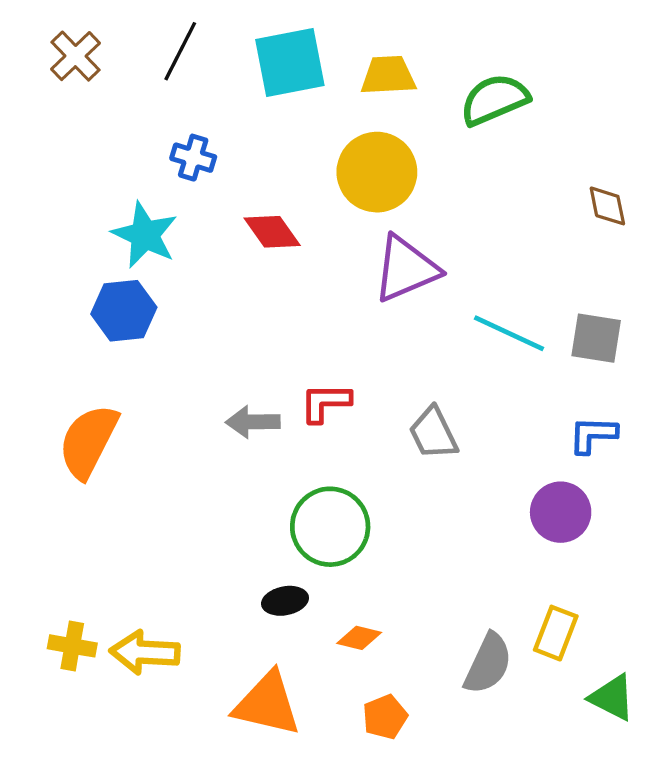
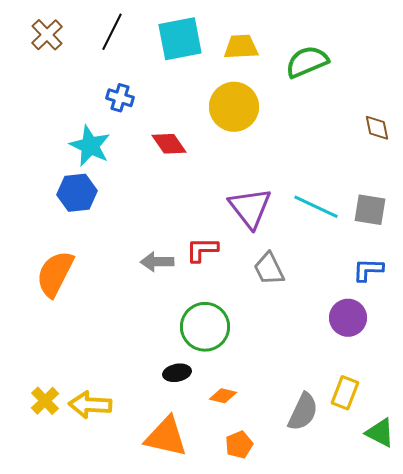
purple triangle: (406, 269) -> (250, 208), moved, turned -45
yellow cross: (72, 646) -> (45, 401), turned 36

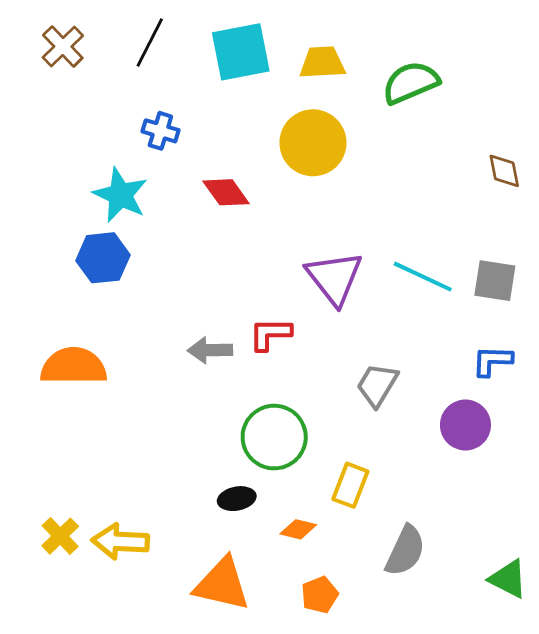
gray trapezoid: (269, 269) -> (377, 385), moved, turned 57
orange semicircle: (55, 274) -> (74, 366), turned 63
yellow rectangle: (345, 393) -> (350, 485), moved

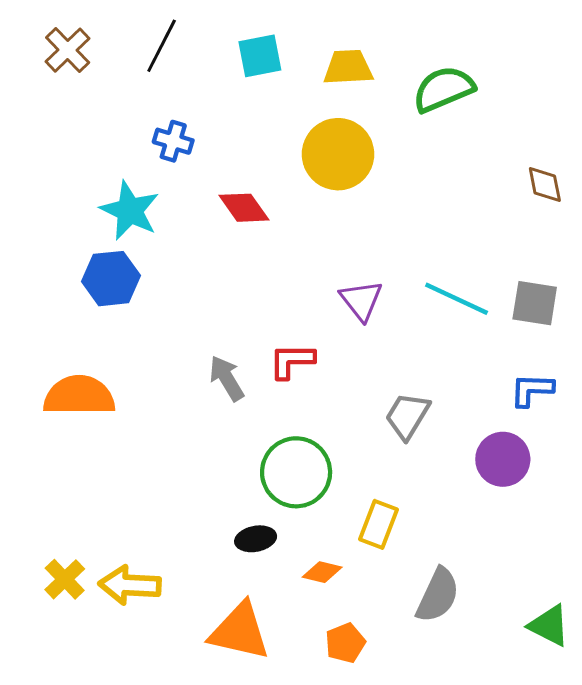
cyan square: (241, 52) -> (260, 56), size x0.7
purple triangle: (334, 278) -> (361, 300), size x0.7
gray arrow: (210, 350) -> (227, 378), turned 60

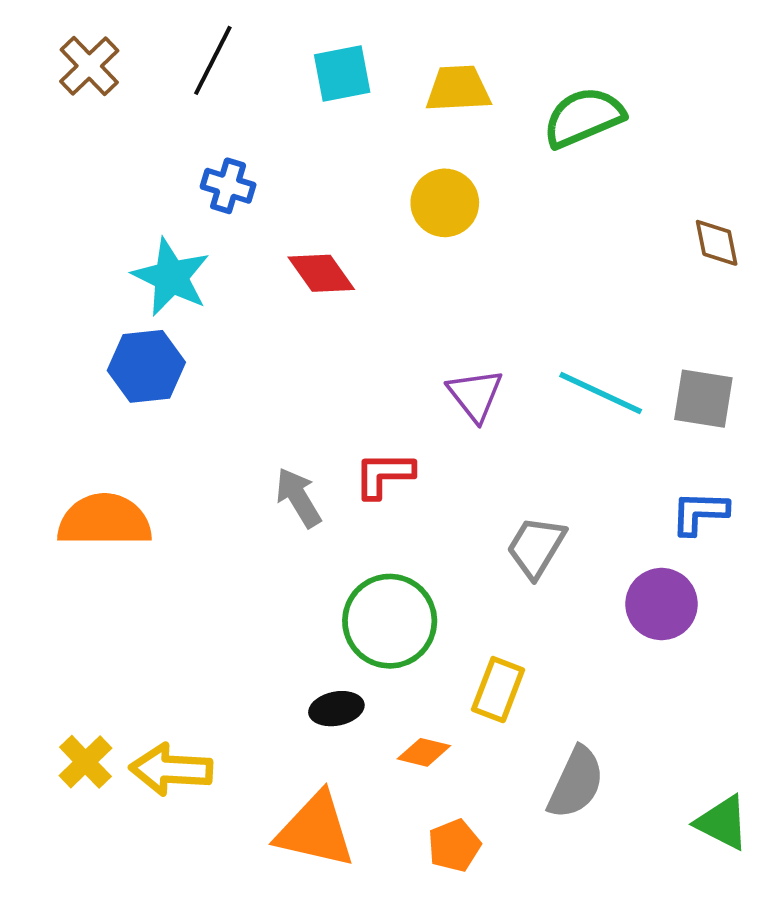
yellow circle: (338, 154) -> (445, 203), size x0.7

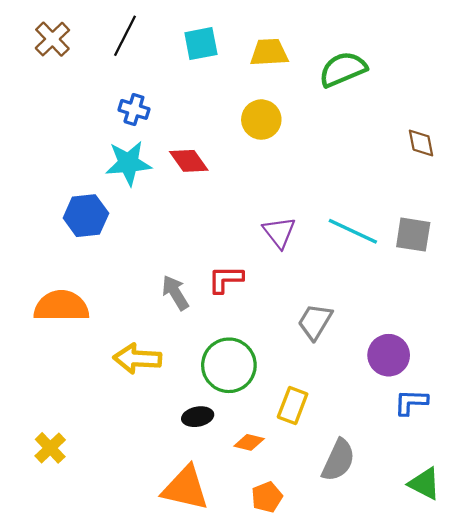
cyan star: (171, 277) -> (128, 163), moved, turned -30
blue L-shape: (700, 513) -> (411, 402), moved
yellow arrow: (171, 769) -> (137, 359), moved

